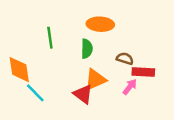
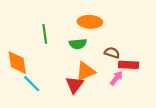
green semicircle: (87, 49) -> (78, 44), turned 84
red triangle: (83, 94) -> (75, 85), turned 30

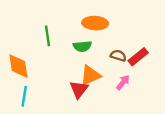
red rectangle: (128, 65) -> (138, 57), moved, turned -42
cyan line: (32, 84) -> (24, 96), moved, turned 54

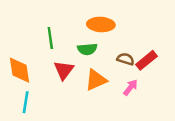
red triangle: (79, 89) -> (64, 70), moved

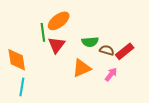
orange ellipse: (101, 24) -> (59, 21), moved, turned -40
green semicircle: (87, 49) -> (90, 42), moved
red triangle: (64, 70) -> (56, 45), moved

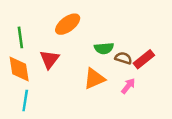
green line: (43, 32) -> (20, 37), moved
red triangle: (56, 45) -> (49, 59), moved

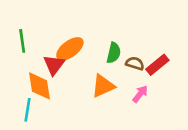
orange ellipse: (68, 24) -> (70, 49), moved
green semicircle: (104, 48) -> (114, 53), turned -72
orange diamond: (19, 69) -> (39, 86), moved

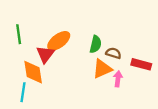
red rectangle: (157, 65) -> (141, 64), moved, turned 54
orange triangle: (103, 86) -> (102, 69), moved
pink arrow: (140, 94) -> (118, 79), turned -32

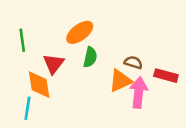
orange ellipse: (59, 41) -> (80, 32), moved
green semicircle: (96, 44) -> (90, 57), moved
pink arrow: (118, 79) -> (139, 93), size x1.6

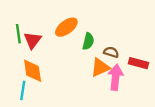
green semicircle: (90, 57) -> (88, 41), moved
red triangle: (54, 64) -> (33, 40), moved

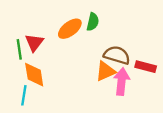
green line: (18, 34) -> (19, 49), moved
green semicircle: (88, 41) -> (93, 22), moved
brown semicircle: (111, 52) -> (117, 55), size x1.6

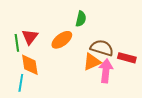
orange ellipse: (70, 29) -> (62, 40), moved

